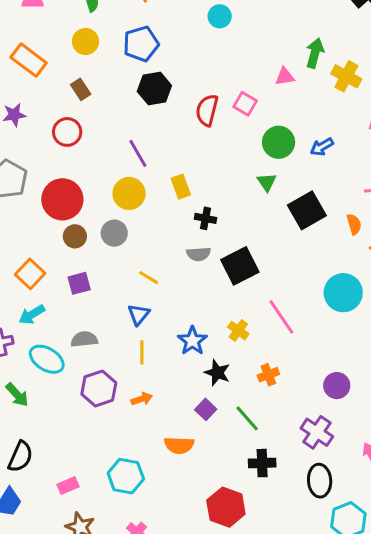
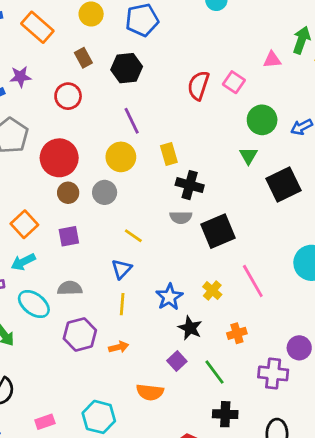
black hexagon: (154, 88) -> (127, 68), moved
black cross: (206, 218) -> (190, 185), size x1.4
purple cross: (317, 432) -> (273, 373), moved, turned -32

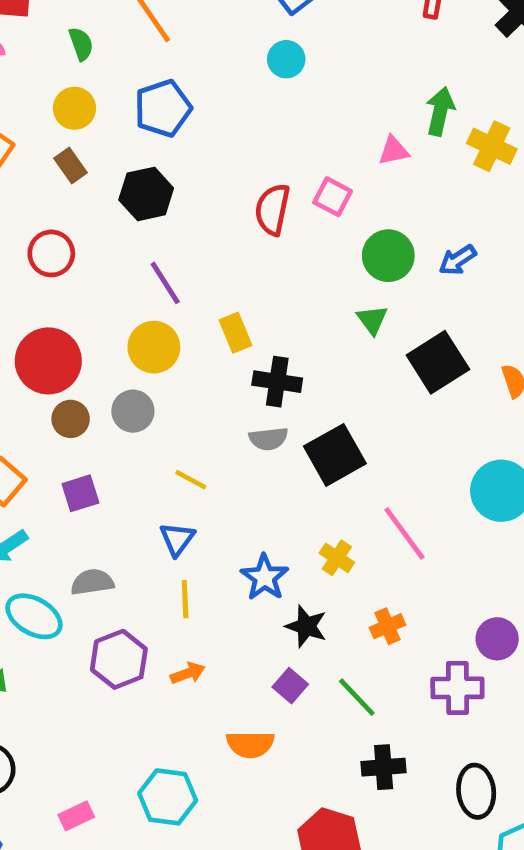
brown rectangle: (83, 58) -> (70, 166), moved

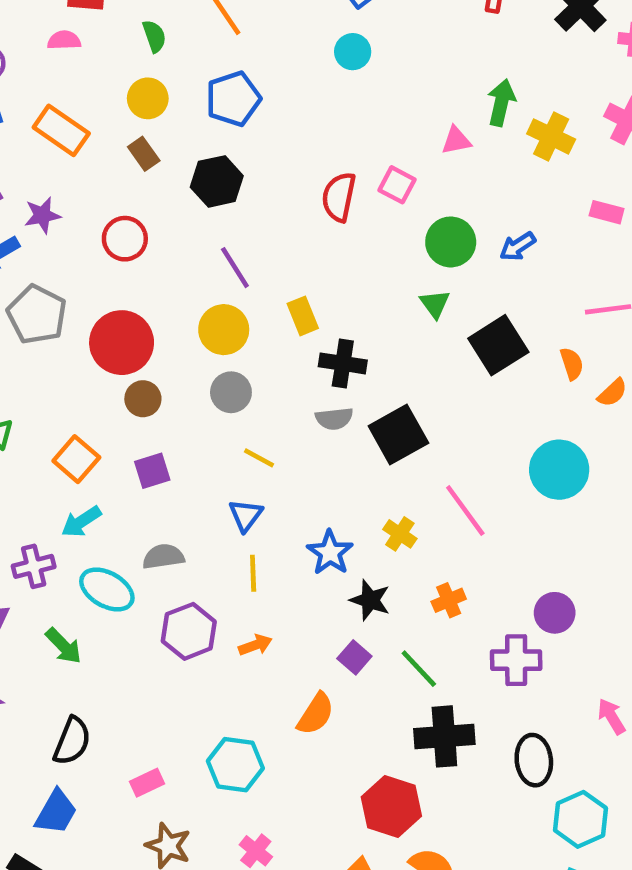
gray circle: (133, 411) -> (231, 392), moved
orange semicircle: (250, 744) -> (316, 714), turned -57
black cross: (384, 767) -> (444, 736), size x1.4

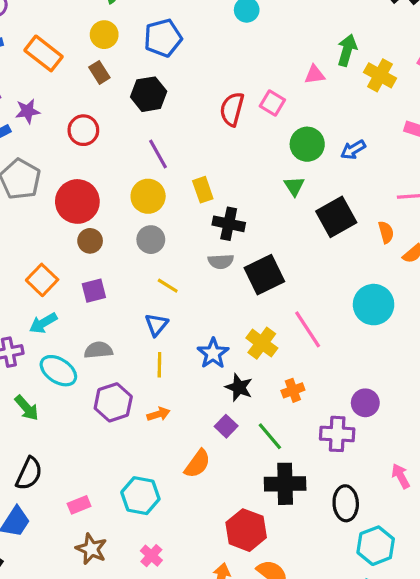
yellow cross: (400, 534) -> (262, 343), size x1.4

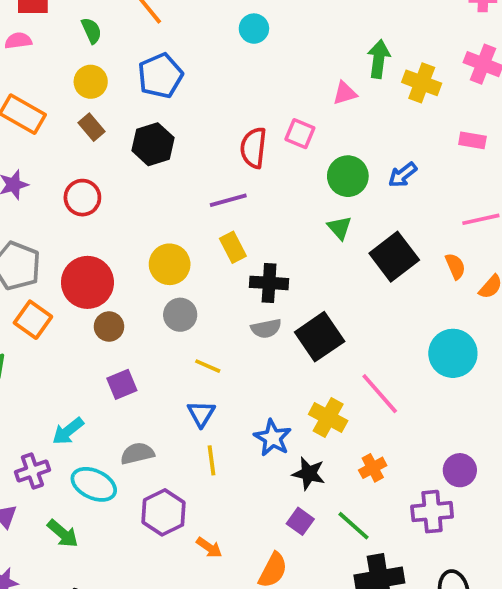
purple line: (158, 154) -> (228, 200), moved, turned -68
orange square: (42, 280) -> (33, 320), moved
orange arrow: (158, 414) -> (209, 548), moved, turned 60

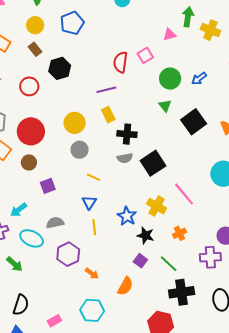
pink square: (300, 134) -> (145, 55), turned 35
black hexagon: (153, 144) -> (60, 68), moved
brown circle: (109, 327) -> (29, 162), moved

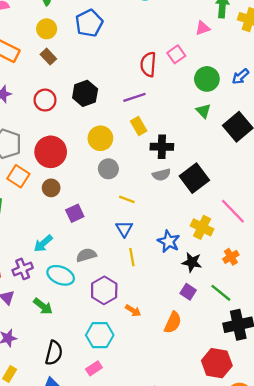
black hexagon: (60, 68) -> (85, 93), moved
cyan hexagon: (92, 310) -> (100, 335), moved

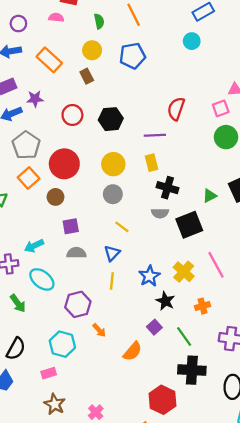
pink square: (176, 54) -> (221, 108), moved
green triangle: (203, 111) -> (210, 196), moved, turned 32
gray semicircle: (86, 255) -> (76, 253), moved

